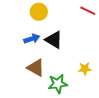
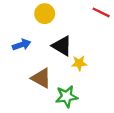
blue arrow: (32, 39) -> (22, 45), moved
yellow star: (85, 69) -> (79, 63), moved

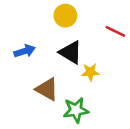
red line: (101, 12) -> (115, 31), moved
yellow circle: (45, 14) -> (65, 16), moved

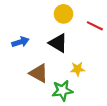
yellow circle: (65, 16) -> (64, 14), moved
yellow star: (90, 72) -> (78, 69), moved

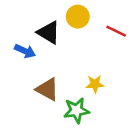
blue arrow: (20, 42) -> (25, 51), turned 42
black triangle: (58, 43) -> (49, 32), moved

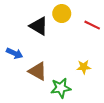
blue arrow: (25, 51) -> (15, 53), moved
yellow star: (95, 84) -> (84, 67), moved

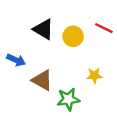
yellow circle: (62, 14) -> (73, 36), moved

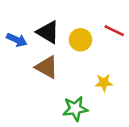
blue arrow: (16, 60) -> (17, 40), moved
brown triangle: (42, 80) -> (47, 67), moved

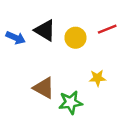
red line: (114, 31) -> (107, 29), turned -48
brown triangle: (47, 67) -> (44, 88), moved

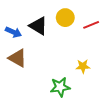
yellow circle: (75, 38) -> (65, 18), moved
brown triangle: (44, 88) -> (18, 58), moved

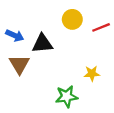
black triangle: (38, 26) -> (42, 44), moved, turned -36
brown triangle: (18, 58) -> (19, 64), turned 30

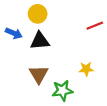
yellow circle: (72, 19) -> (38, 14), moved
brown triangle: (19, 64) -> (39, 74), moved

